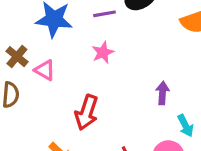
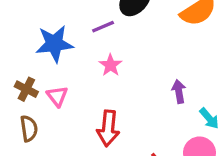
pink triangle: (45, 70) -> (57, 96), turned 35

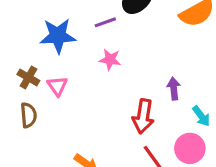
pink star: (110, 65) -> (110, 60), turned -30
red arrow: (108, 128) -> (143, 116), moved

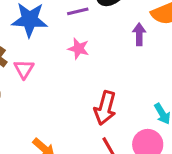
purple arrow: (174, 89) -> (139, 34), moved

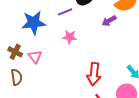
purple arrow: (139, 34) -> (109, 21), turned -112

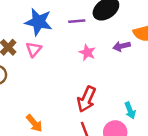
pink star: (70, 37) -> (87, 52), moved
pink triangle: (35, 57) -> (34, 49), moved

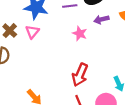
purple arrow: (122, 46) -> (101, 19), moved

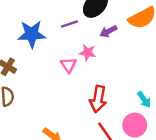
pink triangle: (32, 32) -> (69, 65), moved

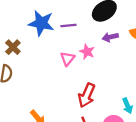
purple line: (69, 24) -> (68, 25), moved

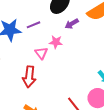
red arrow: (87, 95) -> (29, 77), moved

